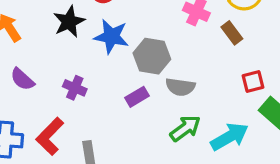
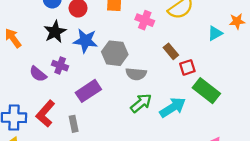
brown rectangle: (232, 33) -> (171, 51), moved
purple semicircle: (22, 79) -> (38, 74), moved
purple cross: (75, 88) -> (60, 66), moved
purple rectangle: (137, 97) -> (88, 91), moved, size x1.5

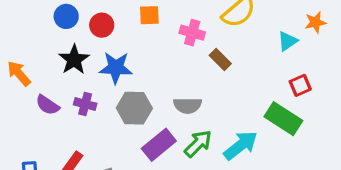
brown rectangle: (171, 51) -> (220, 59), moved
gray hexagon: (115, 53) -> (134, 108), moved
red square: (187, 67) -> (300, 85), moved
purple semicircle: (38, 74) -> (47, 105), moved
purple rectangle: (88, 91) -> (159, 145), moved

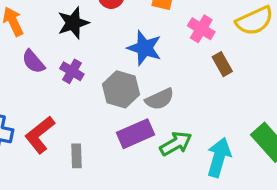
blue star: (116, 68) -> (145, 48), moved
gray semicircle: (188, 105) -> (160, 99), moved, turned -40
cyan arrow: (241, 145) -> (219, 157), turned -51

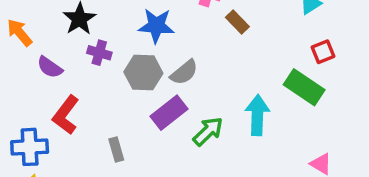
purple cross: (72, 71) -> (99, 53), moved
red L-shape: (40, 135) -> (66, 115), moved
green arrow: (176, 144) -> (208, 131), moved

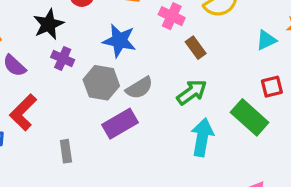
green arrow: (208, 131) -> (192, 92), moved

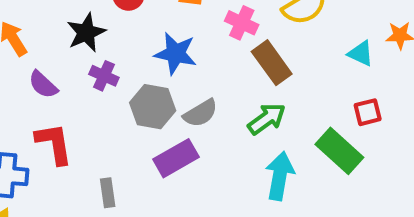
cyan triangle: (266, 40) -> (361, 53), turned 50
brown rectangle: (196, 48) -> (272, 63), size x1.5
red L-shape: (23, 112) -> (54, 144), turned 126

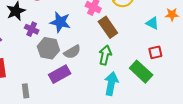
purple cross: (104, 76) -> (32, 29), moved
green arrow: (267, 119) -> (105, 55), turned -42

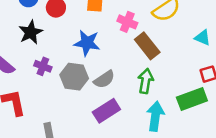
purple cross: (32, 29) -> (43, 66), moved
green rectangle: (141, 72) -> (192, 99), turned -60
purple rectangle: (60, 74) -> (106, 111), moved

